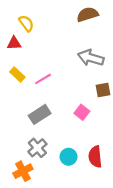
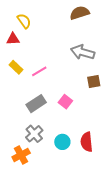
pink square: (82, 112) -> (65, 102), moved

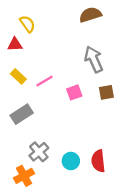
gray arrow: (83, 52) -> (94, 59), turned 50
pink square: (65, 102) -> (74, 92), moved, turned 32
gray rectangle: (36, 104) -> (22, 114), moved

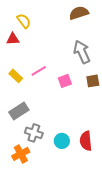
yellow rectangle: (18, 76) -> (16, 76), moved
gray rectangle: (22, 114) -> (19, 111), moved
gray cross: (39, 152) -> (34, 133), turned -30

